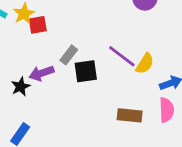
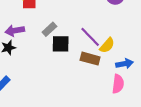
purple arrow: (41, 73) -> (15, 31), moved
brown rectangle: (130, 115) -> (90, 59), moved

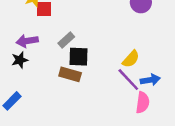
purple line: (90, 37) -> (128, 80), moved
brown rectangle: (90, 59) -> (70, 74), moved

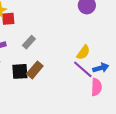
black square: (79, 57) -> (20, 71), moved
brown rectangle: (70, 74) -> (35, 70), turned -60

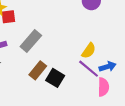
gray rectangle: (29, 42) -> (31, 41), size x1.5
black square: (20, 71) -> (55, 78), moved, turned 36

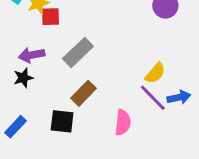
black square: (55, 78) -> (62, 121), moved, turned -30
pink semicircle: (103, 87) -> (123, 123), moved

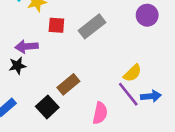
red square: (50, 17) -> (56, 25), moved
gray rectangle: (78, 53) -> (92, 26), moved
black square: (62, 121) -> (47, 107), turned 35

